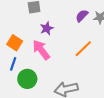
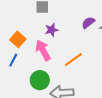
orange line: (83, 49) -> (73, 60), moved
green circle: (27, 79) -> (40, 80), moved

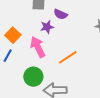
purple semicircle: (88, 23) -> (61, 14), moved, turned -120

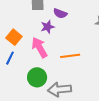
orange line: (68, 57) -> (70, 56), turned 30

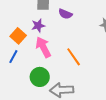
purple star: (48, 27) -> (38, 26), moved
orange line: (70, 56) -> (74, 57), turned 60

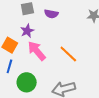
green circle: (40, 77) -> (27, 82), moved

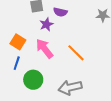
purple star: (27, 31) -> (46, 24), moved

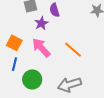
purple semicircle: (60, 12) -> (54, 10), turned 64

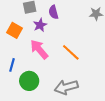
orange square: (14, 43) -> (15, 30), moved

